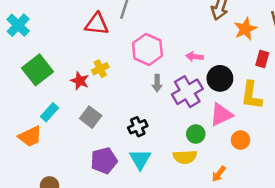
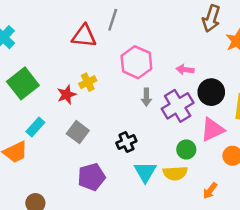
red star: (80, 81) -> (67, 95), turned 30
cyan triangle: (140, 159) -> (145, 172), moved

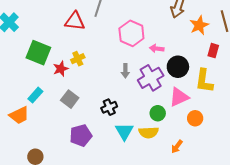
pink hexagon: (136, 62) -> (131, 33), moved
green square: (23, 83) -> (38, 53), moved, turned -30

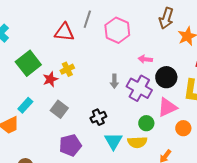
pink hexagon: (131, 33) -> (117, 30), moved
green square: (38, 53) -> (28, 63), turned 30
purple cross: (151, 78) -> (139, 88), turned -30

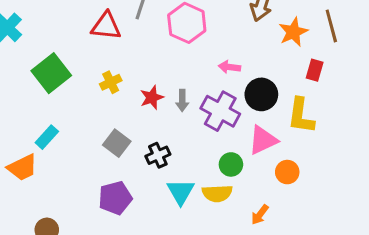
red star: (50, 79) -> (152, 97), moved
gray square: (59, 109) -> (117, 143), moved

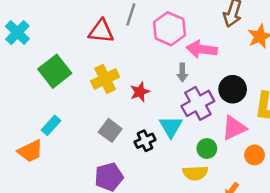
pink arrow: (229, 67) -> (202, 49), moved, size x1.6
yellow cross: (111, 82) -> (105, 79), size x1.5
gray arrow: (182, 101) -> (182, 72), moved
purple cross: (220, 111) -> (198, 103), turned 32
cyan triangle: (181, 192) -> (171, 127), moved

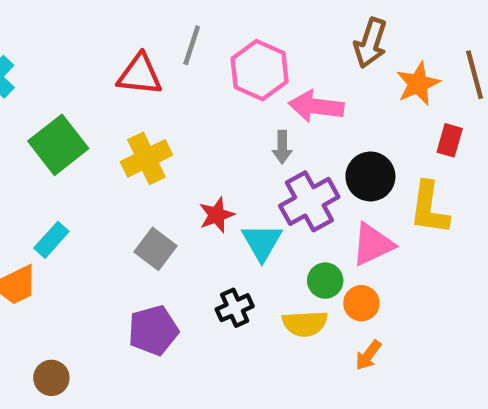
red star: (140, 92) -> (217, 215), moved
black cross: (145, 141) -> (235, 308), moved
orange circle: (255, 155) -> (361, 303), moved

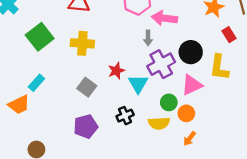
red rectangle: (450, 140) -> (229, 35), turned -48
yellow cross: (146, 158) -> (82, 43), turned 30

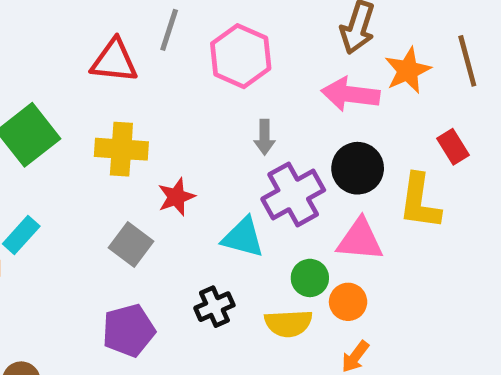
pink arrow: (164, 18) -> (350, 94), moved
red rectangle: (229, 35) -> (453, 147), moved
red star: (116, 71) -> (176, 197), moved
cyan triangle: (138, 84) -> (243, 237), turned -45
pink triangle: (192, 85) -> (360, 240), turned 30

